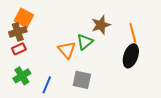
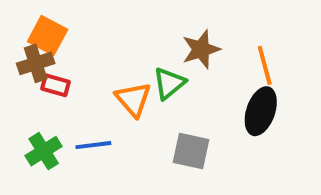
red rectangle: (19, 49) -> (56, 85), moved, turned 40
gray square: (82, 80) -> (191, 151), moved
blue line: (47, 85) -> (93, 145), moved, turned 60

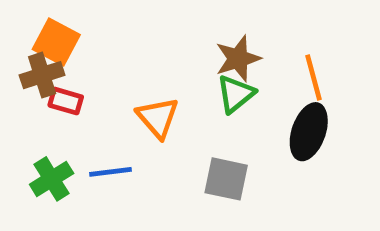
green triangle: (169, 83) -> (236, 94), moved

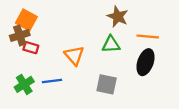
brown star: (238, 59) -> (118, 17), moved, turned -30
orange line: (313, 77) -> (148, 37), turned -70
green triangle: (236, 94) -> (111, 44), turned 36

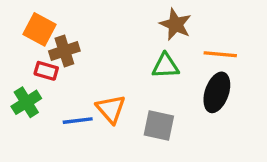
brown cross: (20, 35) -> (64, 51), moved
orange triangle: (74, 55) -> (111, 109), moved
green cross: (24, 84) -> (26, 102), moved

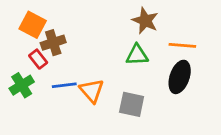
red rectangle: (46, 71) -> (38, 59), turned 36
blue line: (78, 121) -> (64, 85), moved

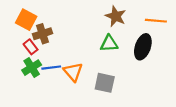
orange line: (182, 45) -> (156, 21), moved
black ellipse: (180, 77) -> (143, 47), moved
green cross: (22, 85) -> (32, 68), moved

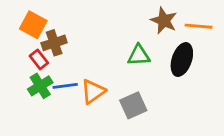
brown star: (116, 16) -> (164, 21), moved
orange triangle: (73, 72) -> (93, 91), turned 36
gray square: (105, 83) -> (133, 105), turned -36

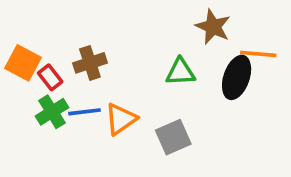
orange square: (33, 25) -> (23, 63), moved
orange line: (199, 26) -> (258, 54), moved
brown cross: (54, 43) -> (90, 63), moved

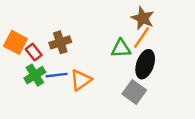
orange line: (258, 54) -> (142, 38), moved, turned -60
black ellipse: (237, 77) -> (145, 64), moved
gray square: (173, 137) -> (134, 92), moved, turned -30

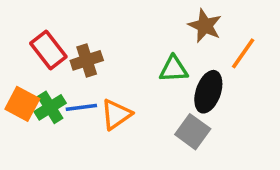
orange line: (142, 38) -> (243, 53), moved
orange square: (15, 42) -> (22, 104), moved
red rectangle: (34, 52) -> (48, 50), moved, size x1.5

